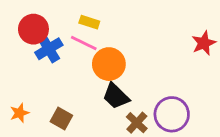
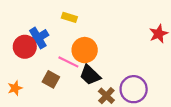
red circle: (33, 29) -> (25, 47), moved
pink line: (84, 43) -> (68, 62), moved
brown square: (61, 118) -> (51, 79), moved

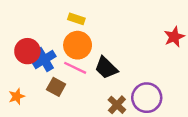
blue cross: (38, 38) -> (44, 59), moved
orange circle: (85, 50) -> (78, 45), moved
black trapezoid: (90, 75) -> (106, 68), moved

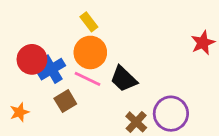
yellow rectangle: (76, 19) -> (89, 22), turned 35
brown square: (56, 87) -> (65, 101), turned 30

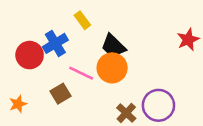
orange circle: (90, 52) -> (112, 68), moved
blue cross: (51, 69) -> (55, 43), moved
black trapezoid: (124, 79) -> (113, 46), moved

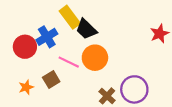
yellow rectangle: (82, 20) -> (70, 17), size x1.5
black trapezoid: (113, 46) -> (86, 29), moved
orange star: (18, 104) -> (26, 87), moved

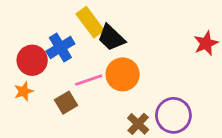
pink line: (69, 62) -> (89, 80), turned -45
orange star: (26, 87) -> (24, 91), moved

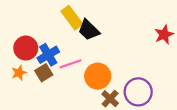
blue cross: (60, 48) -> (48, 55), moved
orange circle: (123, 74) -> (98, 76), moved
brown square: (66, 103) -> (44, 73), moved

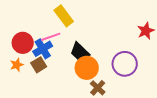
black trapezoid: (89, 30) -> (80, 52), moved
pink line: (71, 64) -> (51, 37), moved
purple circle: (138, 92) -> (125, 64), moved

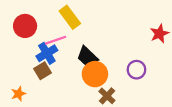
red circle: (23, 43) -> (25, 26), moved
purple circle: (125, 64) -> (136, 70), size x0.7
orange star: (17, 65) -> (18, 94), moved

